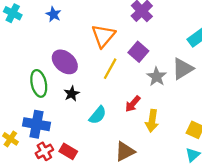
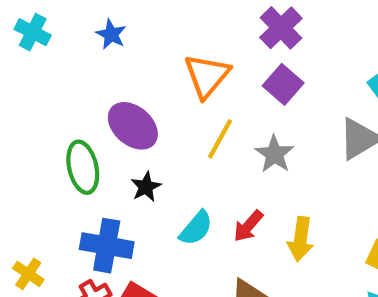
purple square: (138, 52) -> (283, 84), moved
gray star: (157, 77) -> (274, 154), moved
red arrow: (133, 104) -> (248, 226), moved
blue cross: (36, 124) -> (107, 246), moved

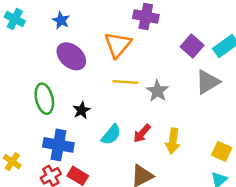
purple cross: (281, 28) -> (146, 16), moved, turned -35
purple square: (283, 84) -> (192, 46), moved
purple ellipse: (133, 126) -> (71, 56), moved
yellow line: (220, 139) -> (125, 82), turned 65

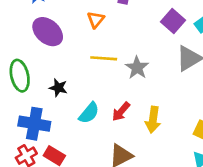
orange triangle: (118, 45) -> (96, 20), size x0.6
black star: (82, 110) -> (58, 88), turned -30

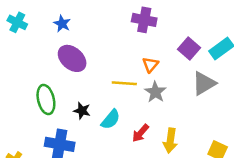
orange triangle: (96, 20) -> (150, 65), moved
cyan semicircle: (89, 113) -> (111, 119), moved

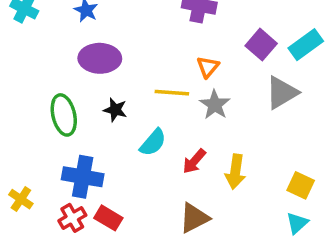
purple ellipse: (72, 58) -> (100, 58), turned -40
black star: (82, 111) -> (115, 110), moved

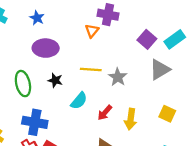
orange triangle: (208, 67) -> (92, 31), moved
yellow square: (301, 185) -> (167, 114), moved

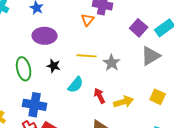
red arrow: (105, 113) -> (100, 96), turned 112
yellow arrow: (131, 119) -> (124, 102), turned -114

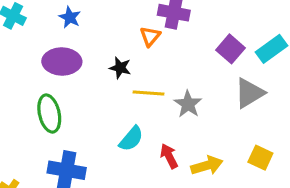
purple ellipse: (45, 36) -> (62, 62), moved
black star: (54, 66) -> (120, 68), moved

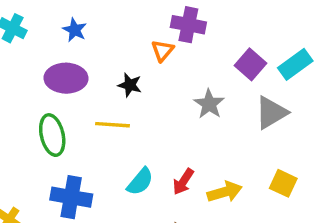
yellow line: (149, 93) -> (113, 125), moved
gray star: (188, 104) -> (209, 104), moved
cyan semicircle: (131, 139) -> (140, 182), moved
red arrow: (169, 156) -> (183, 182), turned -120

